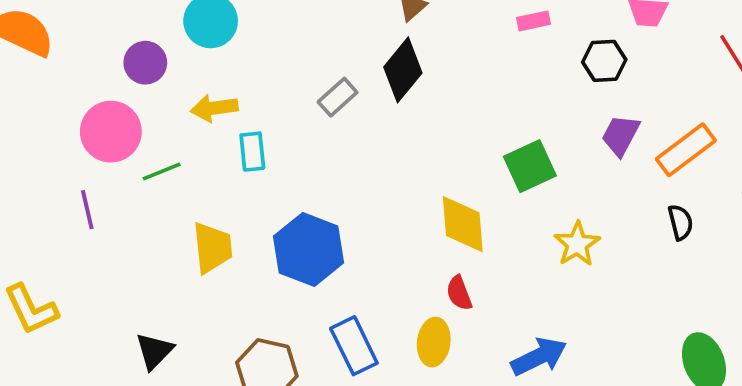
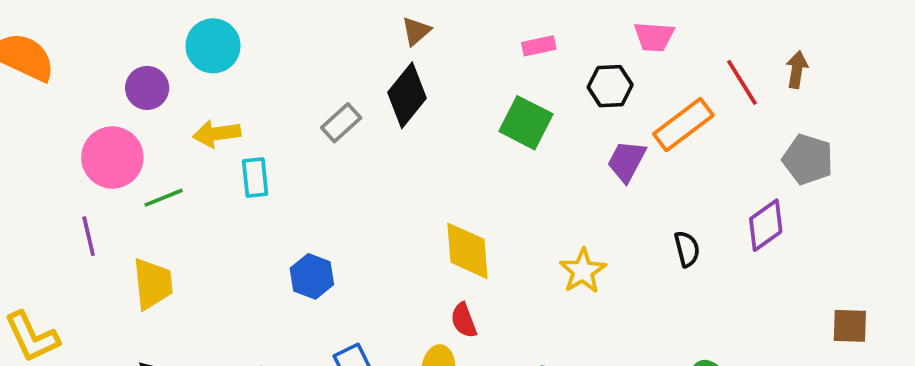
orange rectangle: (686, 150) -> (683, 125), moved
green square: (530, 166) -> (526, 123), moved, turned -38
yellow trapezoid: (212, 248) -> (153, 284), moved
blue hexagon: (309, 250) -> (312, 276), size x0.6

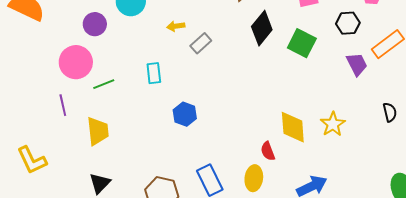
black diamond: (407, 95) -> (262, 28), moved
yellow arrow: (217, 134) -> (176, 26), moved, size x0.7
purple trapezoid: (627, 161) -> (357, 64), turned 125
yellow diamond: (467, 251) -> (293, 127), moved
blue hexagon: (312, 276) -> (185, 114), moved

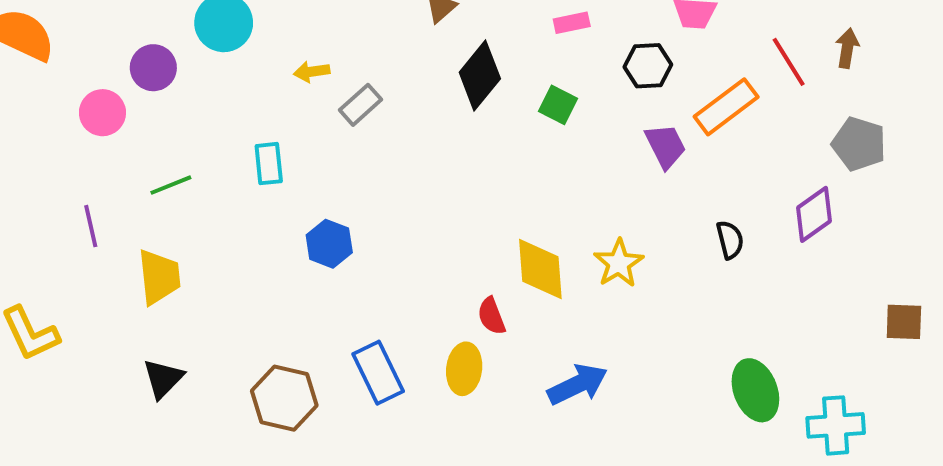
green square: (302, 43) -> (558, 105), size x0.7
pink circle: (76, 62) -> (102, 113), moved, size x0.7

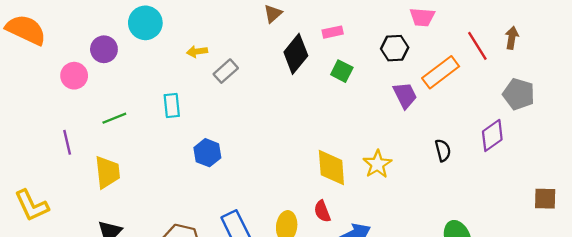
pink rectangle: (572, 23) -> (333, 32), moved
red semicircle: (491, 316) -> (322, 211), moved

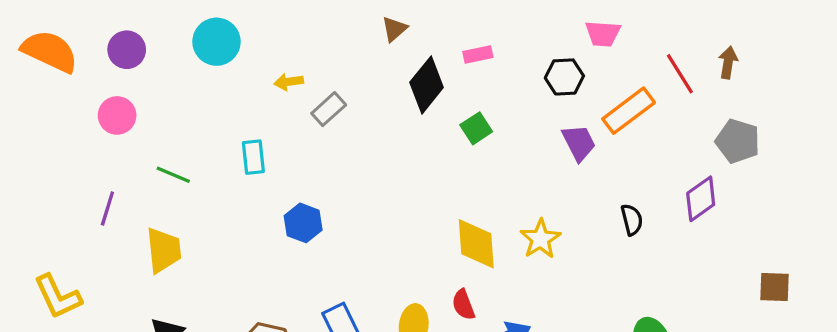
purple circle: (104, 49) -> (127, 50), moved
green square: (342, 71) -> (476, 128), moved, turned 30
green line: (114, 118) -> (173, 175), turned 45
purple line: (67, 142) -> (107, 208), turned 30

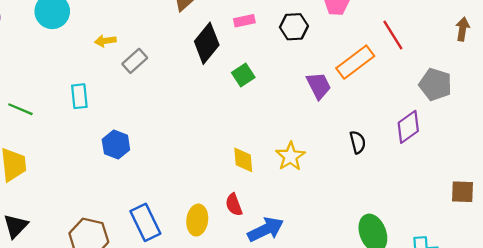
brown arrow: (728, 63) -> (463, 29), moved
black hexagon: (564, 77) -> (294, 27), moved
yellow diamond: (476, 244) -> (243, 160), size x0.7

